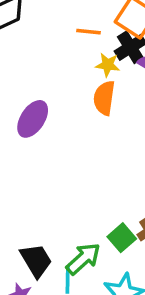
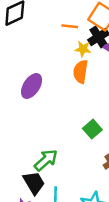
green square: (122, 238) -> (92, 129), moved
green arrow: (83, 259) -> (46, 160), moved

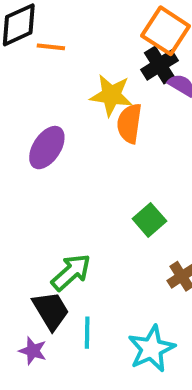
orange line: (70, 26) -> (51, 47), moved
yellow star: (83, 49) -> (111, 95), moved, size x1.5

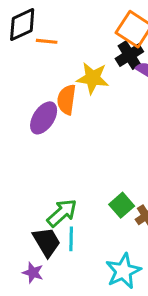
orange semicircle: (129, 123) -> (67, 100), moved
green square: (149, 220) -> (122, 205), moved
cyan line: (87, 333) -> (71, 239), moved

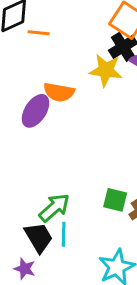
yellow star: (93, 78) -> (106, 70), moved
orange semicircle: (67, 100) -> (59, 92), turned -88
green square: (122, 205) -> (115, 200), turned -35

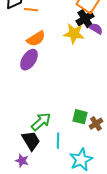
orange semicircle: (59, 92) -> (36, 39), moved, turned -42
cyan line: (64, 234) -> (58, 141), moved

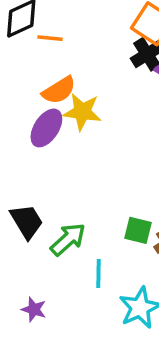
yellow star: (74, 34) -> (82, 112), moved
black trapezoid: (31, 141) -> (27, 221), moved

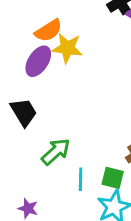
black trapezoid: (27, 221) -> (24, 112), moved
green square: (138, 230) -> (113, 178), moved

